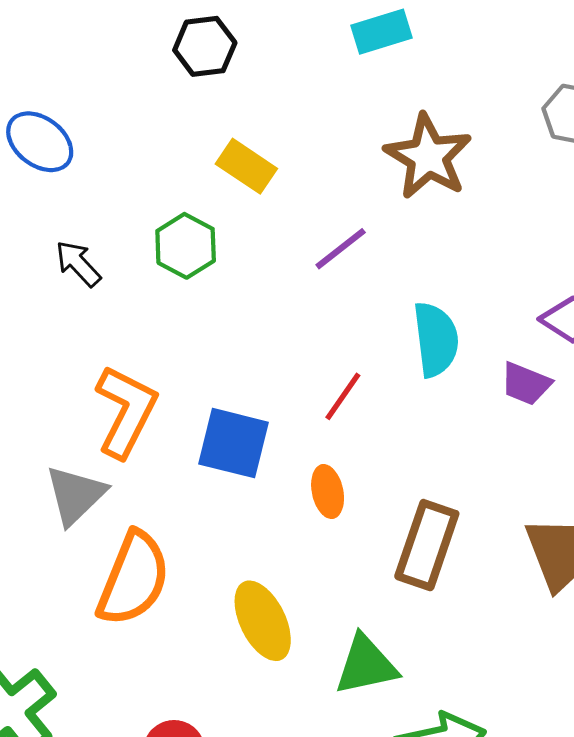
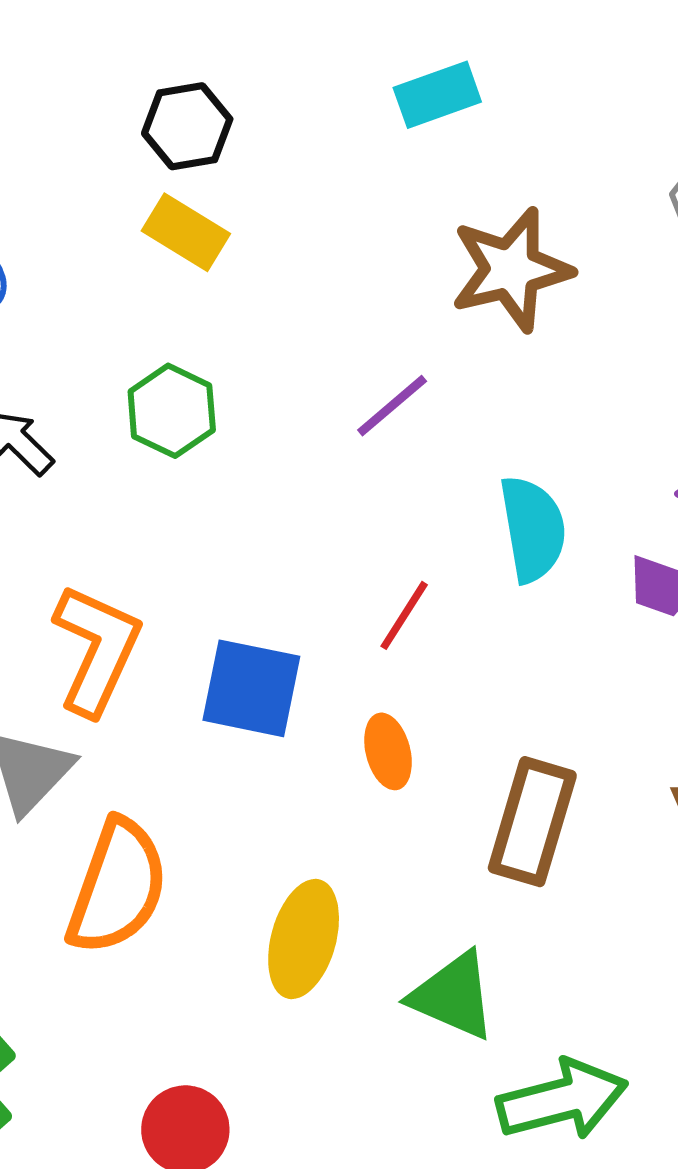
brown star: (428, 157) -> (511, 270), turned 30
yellow rectangle: (246, 166) -> (186, 232), moved
yellow ellipse: (263, 621) -> (304, 939), turned 44
green triangle: (366, 665) -> (453, 996), turned 38

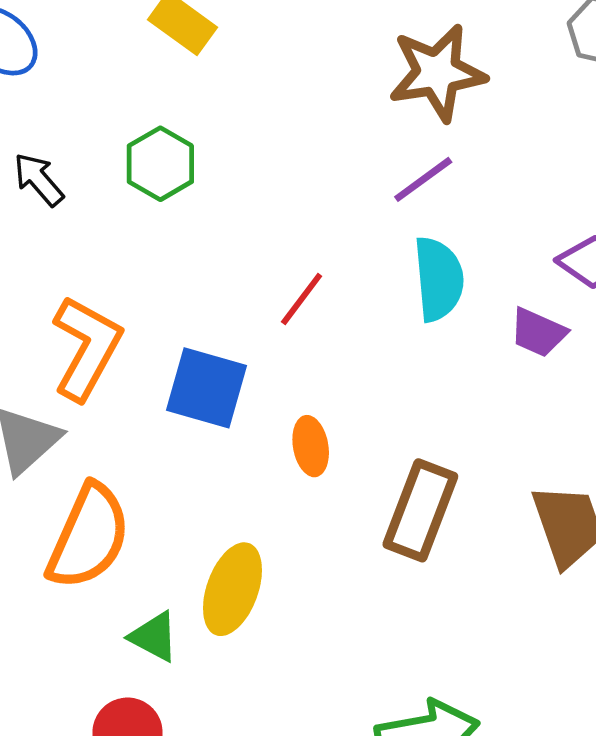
purple line: (392, 406) -> (423, 179), moved
red line: (404, 615) -> (302, 299), moved
green triangle: (453, 996) -> (154, 637), moved, size x0.7

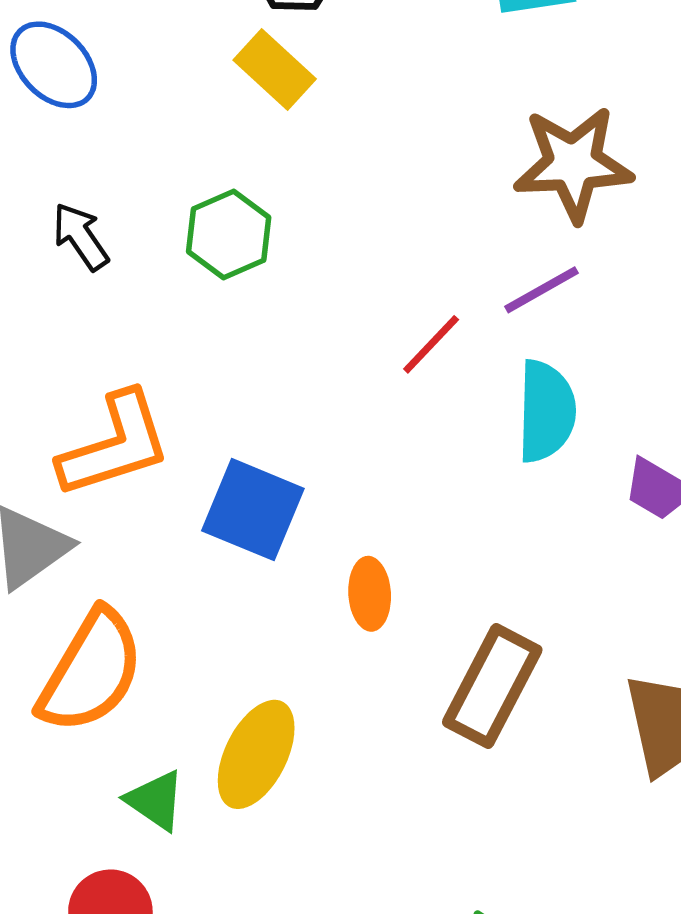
red line: (302, 299) -> (431, 344), moved
orange L-shape: (87, 348) -> (115, 445), turned 37

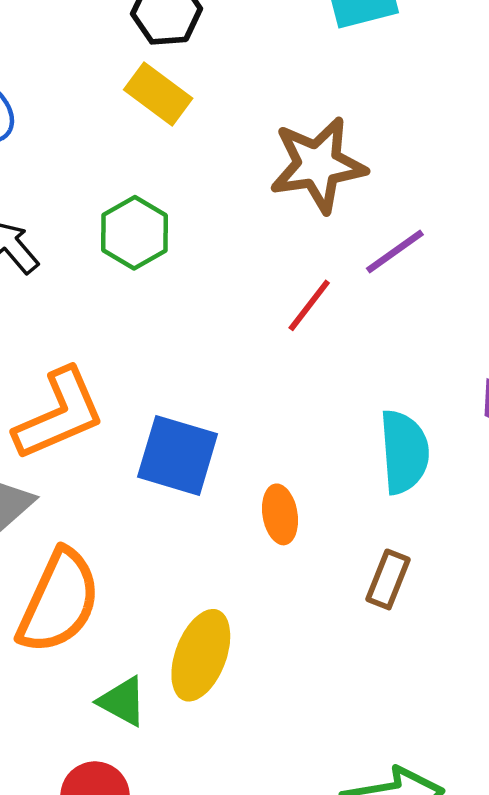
brown star: (573, 164) -> (318, 165), moved
cyan semicircle: (546, 411) -> (404, 452), moved
brown rectangle: (492, 686) -> (388, 579), size x0.6

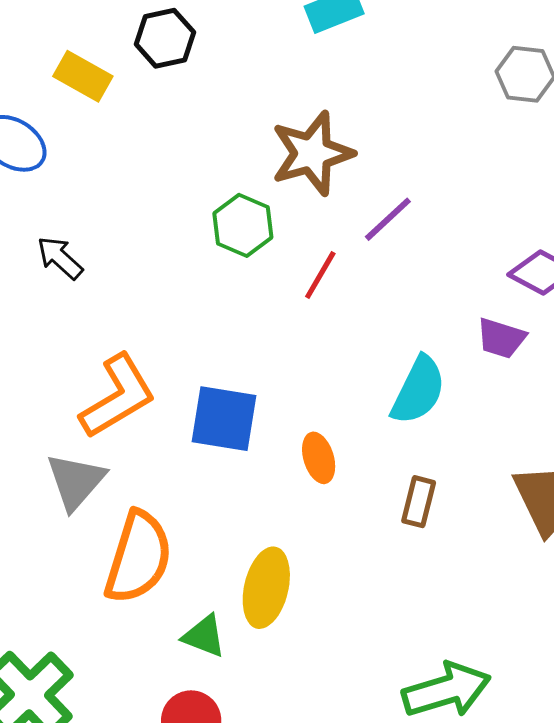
yellow rectangle: (158, 94) -> (83, 76), moved
green hexagon: (135, 233) -> (243, 225), moved
cyan semicircle: (404, 452) -> (418, 390), turned 38

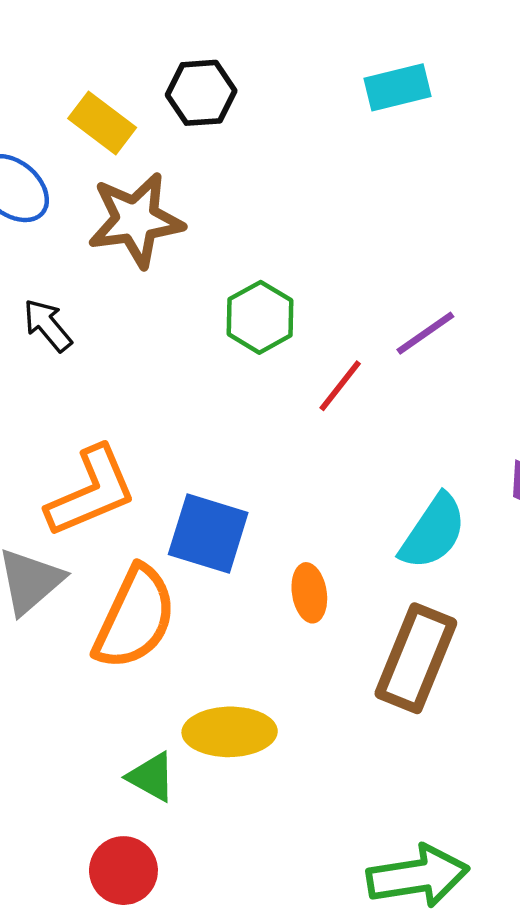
brown star: (312, 153) -> (136, 220), moved
brown rectangle: (419, 502) -> (416, 658), size x1.8
orange semicircle: (138, 557) -> (135, 618), moved
yellow ellipse: (266, 588) -> (230, 732), turned 68

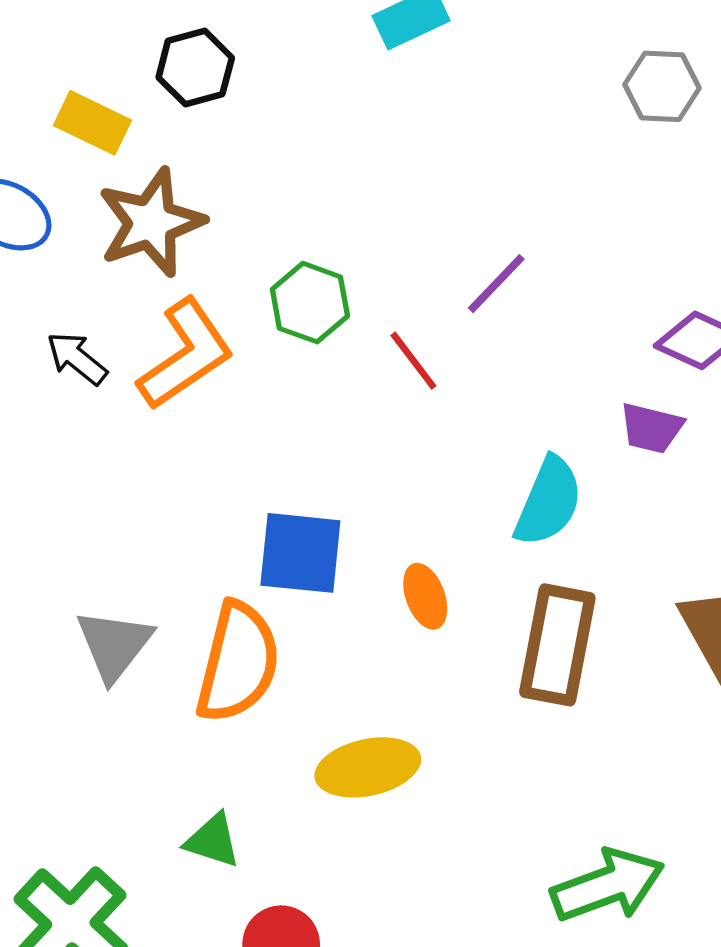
red line: (340, 386) -> (413, 361), turned -64
orange L-shape: (91, 492) -> (186, 354), moved
green triangle: (151, 777) -> (213, 841), moved

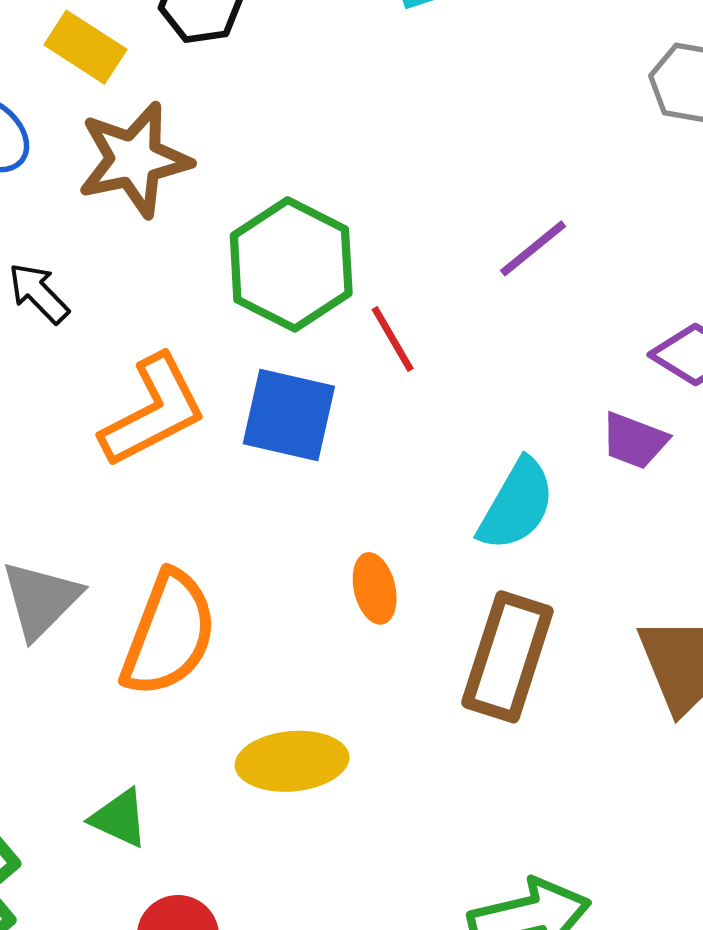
purple line: (496, 284) -> (533, 248), moved
green hexagon: (310, 303) -> (291, 264), size x1.5
orange L-shape: (186, 354) -> (153, 411), moved
blue square: (300, 553) -> (289, 415), moved

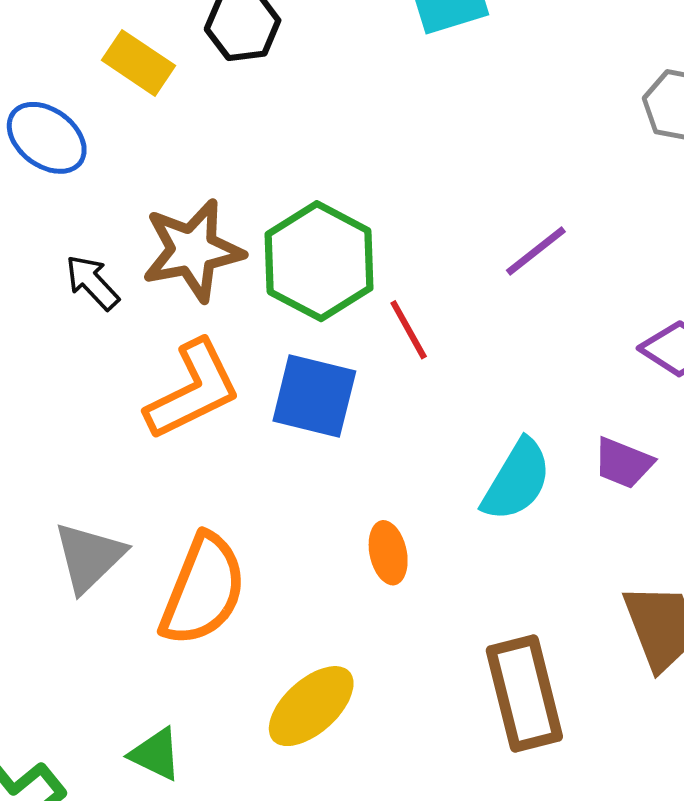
brown star: (134, 160) -> (193, 250), moved
purple trapezoid: (634, 441) -> (623, 463), moved
brown rectangle: (507, 657) -> (524, 693), moved, turned -33
yellow ellipse: (292, 761) -> (311, 706), turned -38

